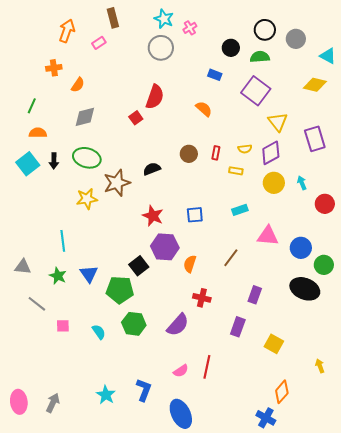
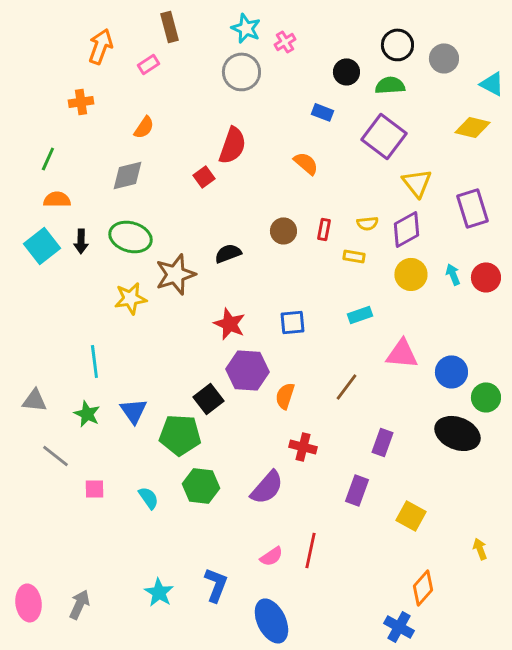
orange semicircle: (78, 85) -> (144, 127), moved
red circle: (325, 204) -> (486, 277), moved

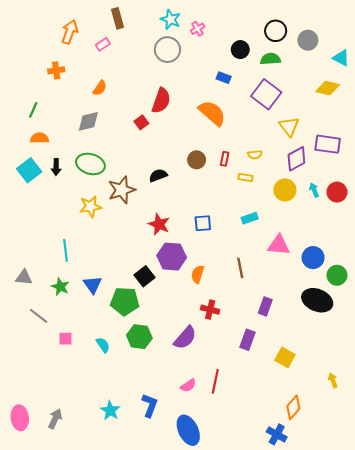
orange semicircle: (306, 163) -> (212, 113), size x1.6
purple rectangle: (472, 208) -> (328, 144), turned -65
purple diamond: (406, 229) -> (296, 159), moved
brown line: (346, 387) -> (240, 268), turned -48

